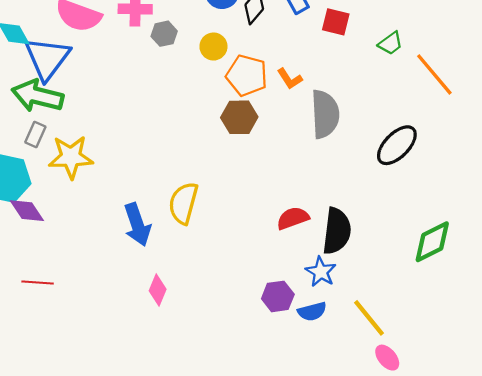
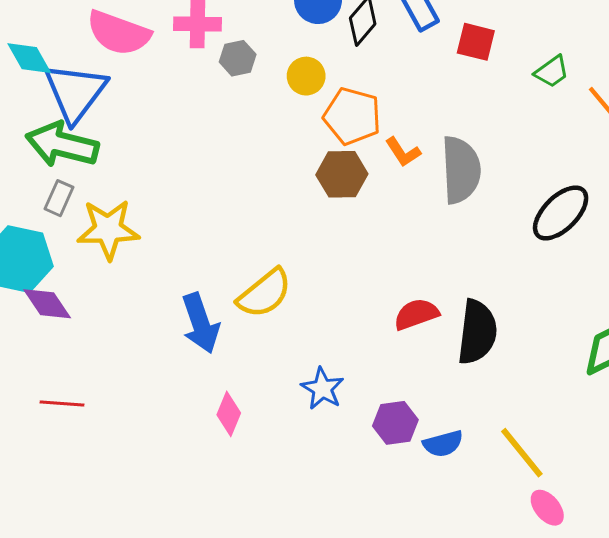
orange L-shape: (290, 79) -> (403, 152), moved
yellow semicircle: (183, 203) -> (264, 293), turned -144
blue star: (321, 272) -> (322, 389), moved

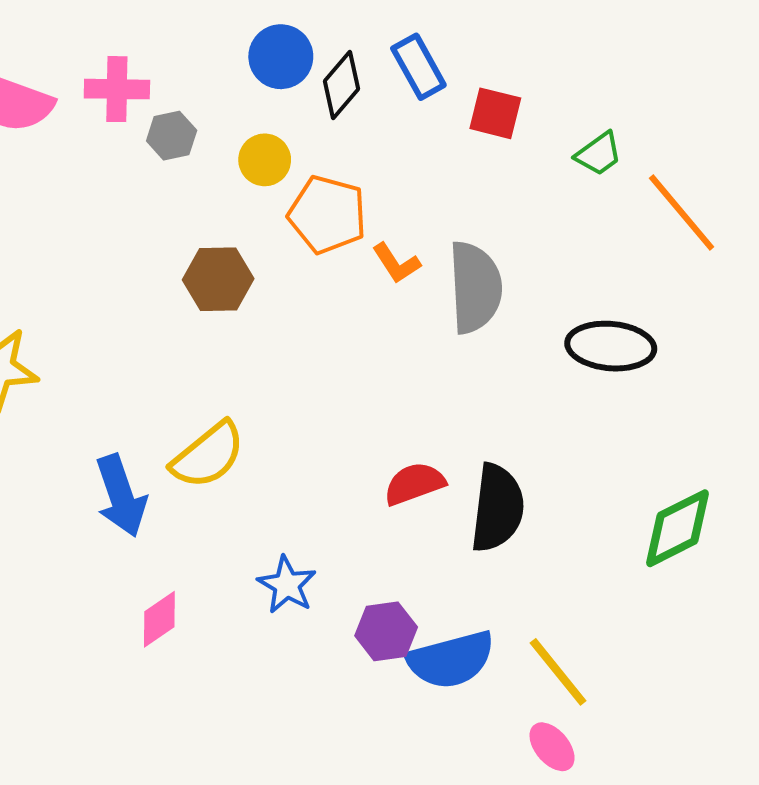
brown hexagon: (342, 174) -> (218, 279), moved
black ellipse: (561, 213) -> (611, 346), turned 50
pink diamond: (229, 414) -> (159, 619), turned 33
blue semicircle: (443, 444) -> (451, 660), size x1.6
pink ellipse: (547, 508) -> (552, 747), moved

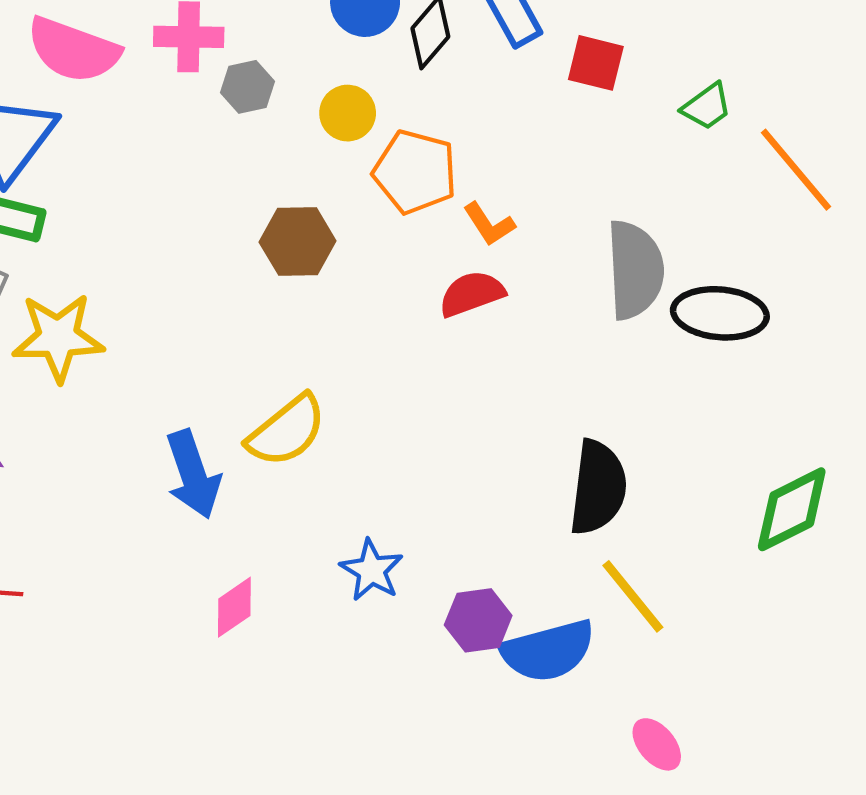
gray semicircle: (475, 287) -> (635, 270), moved
red semicircle: (414, 484) -> (472, 294), moved
yellow line: (558, 672) -> (633, 596), moved

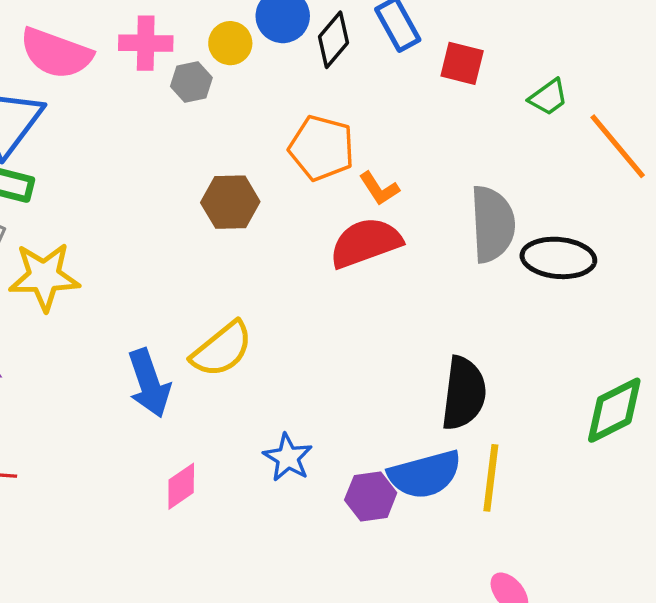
yellow circle: (348, 113) -> (230, 43), moved
red semicircle: (472, 294) -> (366, 243), size x1.4
yellow line: (633, 596) -> (491, 478), turned 46
blue semicircle: (548, 651) -> (425, 474), moved

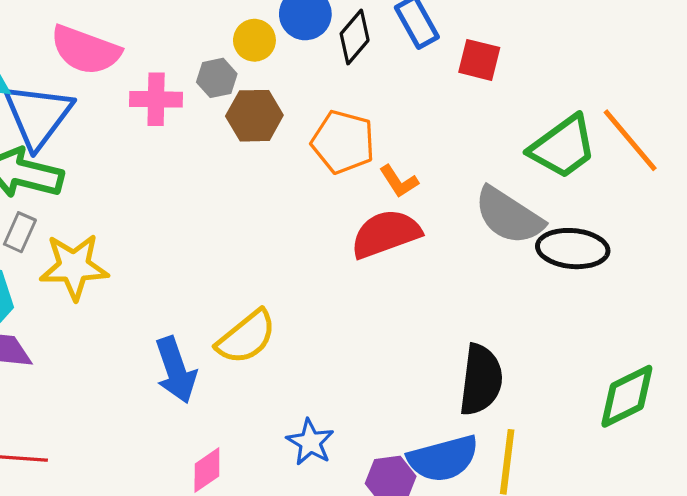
pink cross: (146, 43) -> (156, 99), moved
green trapezoid: (548, 97) -> (563, 147), moved, size x1.8
brown hexagon: (230, 202) -> (254, 116), moved
gray semicircle: (492, 224) -> (509, 216), turned 126

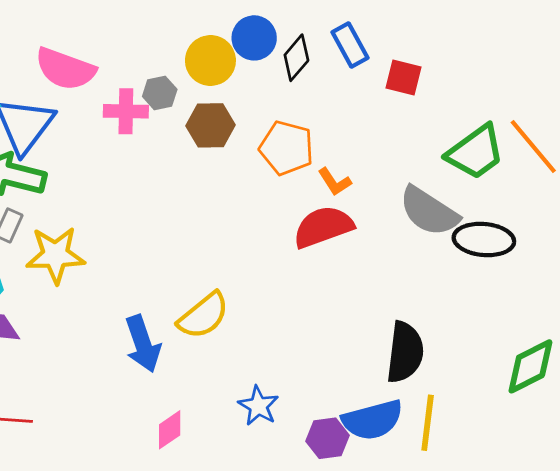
yellow circle: (254, 40) -> (210, 61), size x1.4
gray hexagon: (217, 78) -> (160, 93), moved

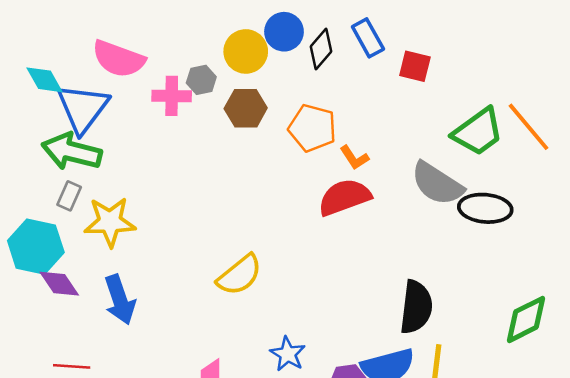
blue arrow: (143, 344) -> (120, 300), moved

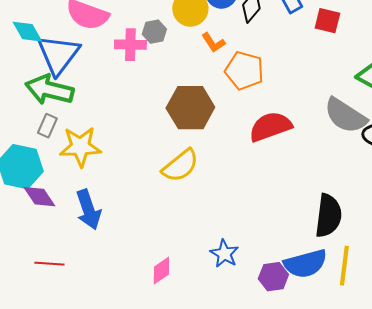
brown hexagon: (246, 108) -> (190, 108), moved, size x1.4
orange L-shape: (354, 158) -> (213, 43), moved
yellow semicircle: (240, 275) -> (180, 166), moved

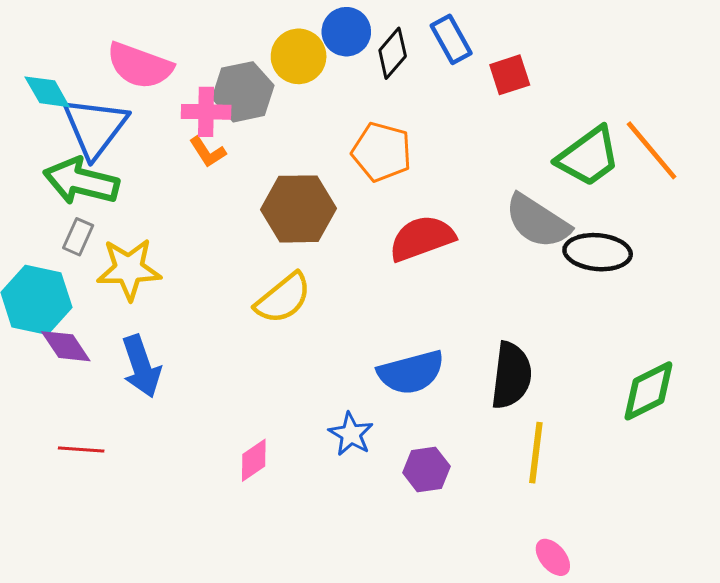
red square: (327, 21) -> (510, 75), turned -32
gray hexagon: (154, 32) -> (243, 92), size x1.6
orange L-shape: (213, 43) -> (208, 152), moved
blue semicircle: (305, 264) -> (411, 372), moved

